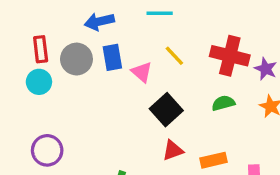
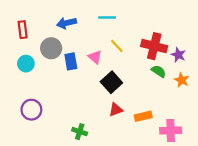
red rectangle: (41, 49) -> (23, 30), moved
blue rectangle: (112, 57) -> (71, 61), moved
green semicircle: (223, 103) -> (159, 71), moved, turned 48

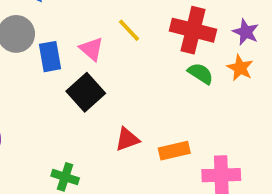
purple star: (178, 55) -> (246, 32), moved
orange star: (182, 80) -> (240, 68), moved
black square: (111, 82) -> (86, 92), moved

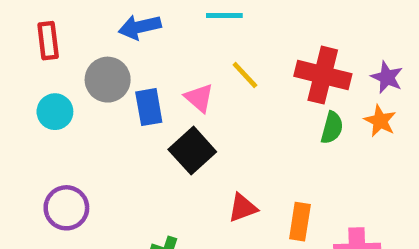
green semicircle: (201, 73) -> (332, 128), turned 72
orange rectangle: (174, 151) -> (300, 222), turned -68

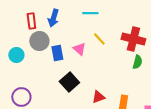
blue arrow: (140, 27) -> (53, 18), turned -60
red rectangle: (48, 41) -> (31, 21), moved
black square: (192, 151) -> (69, 82), moved

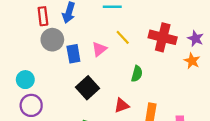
pink triangle: (79, 49) -> (99, 49), turned 40
cyan circle: (16, 55) -> (25, 80), moved
green semicircle: (137, 62) -> (137, 74), moved

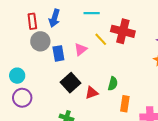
red cross: (163, 37) -> (123, 31), moved
green semicircle: (137, 74) -> (113, 84), moved
red triangle: (122, 105) -> (92, 93), moved

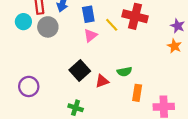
blue rectangle: (58, 53) -> (88, 14), moved
cyan circle: (17, 76) -> (23, 22), moved
green semicircle: (113, 84) -> (124, 72), turned 64

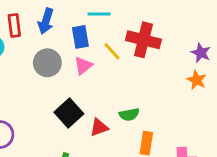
gray circle: (48, 27) -> (47, 63), moved

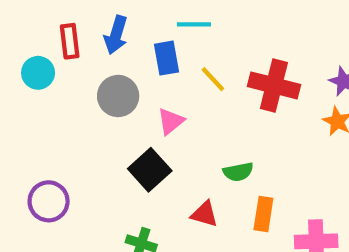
red cross: (143, 40) -> (274, 85), moved
pink triangle: (83, 66) -> (171, 121), moved
red triangle: (99, 127) -> (204, 214), moved, turned 36

